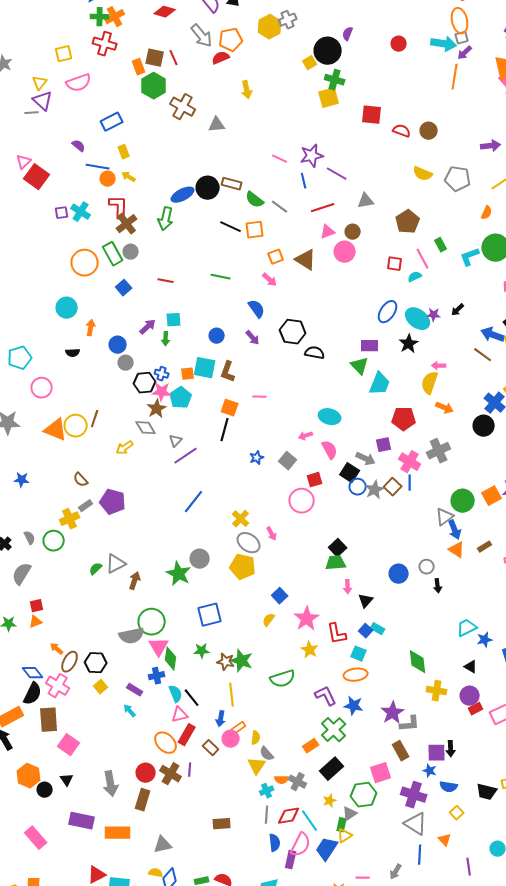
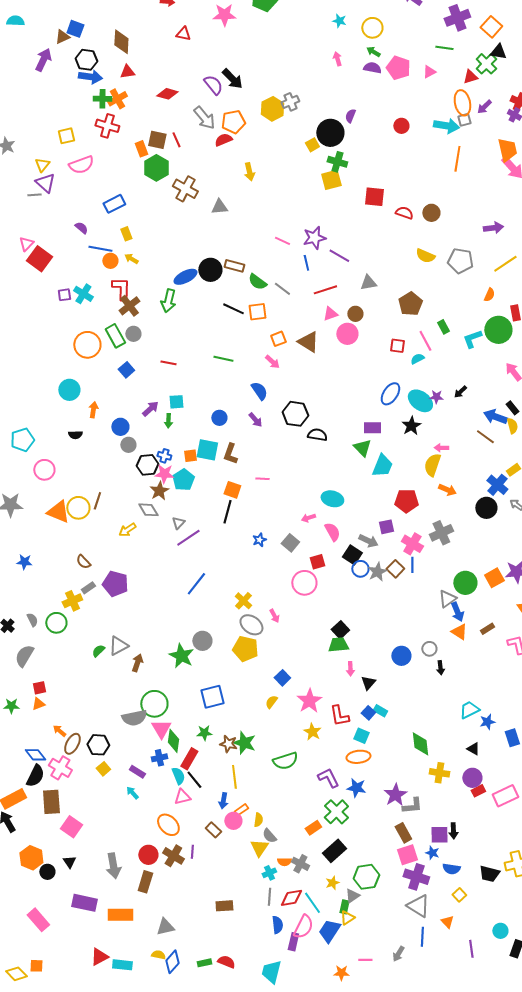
purple arrow: (465, 53) -> (484, 107), moved
red rectangle: (187, 735) -> (189, 759), moved
pink square: (381, 773) -> (407, 855), moved

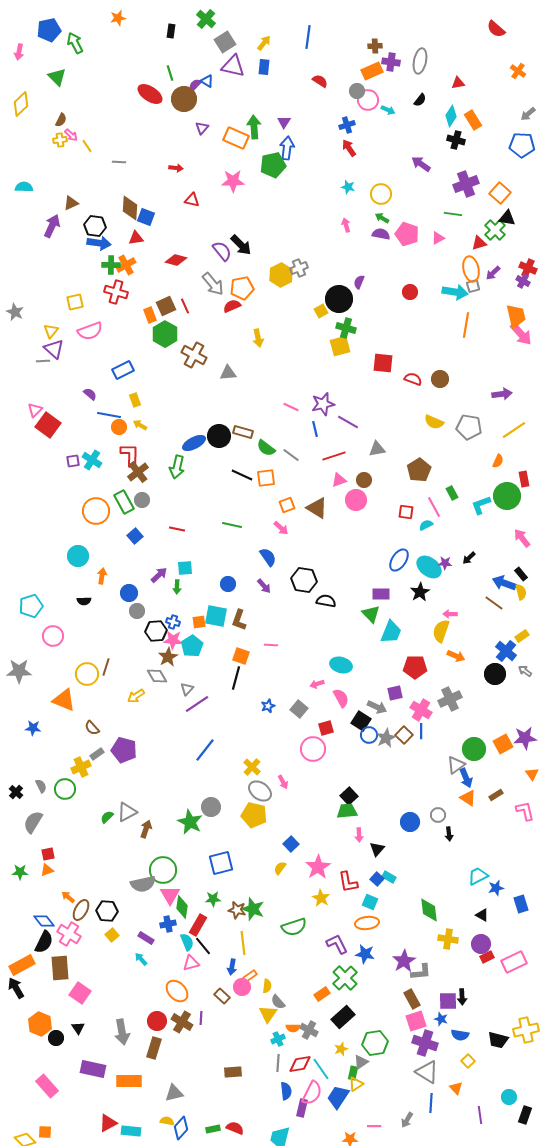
blue square: (75, 29) -> (146, 217), moved
brown square: (157, 140) -> (166, 306), turned -36
orange triangle: (58, 512) -> (64, 700), moved

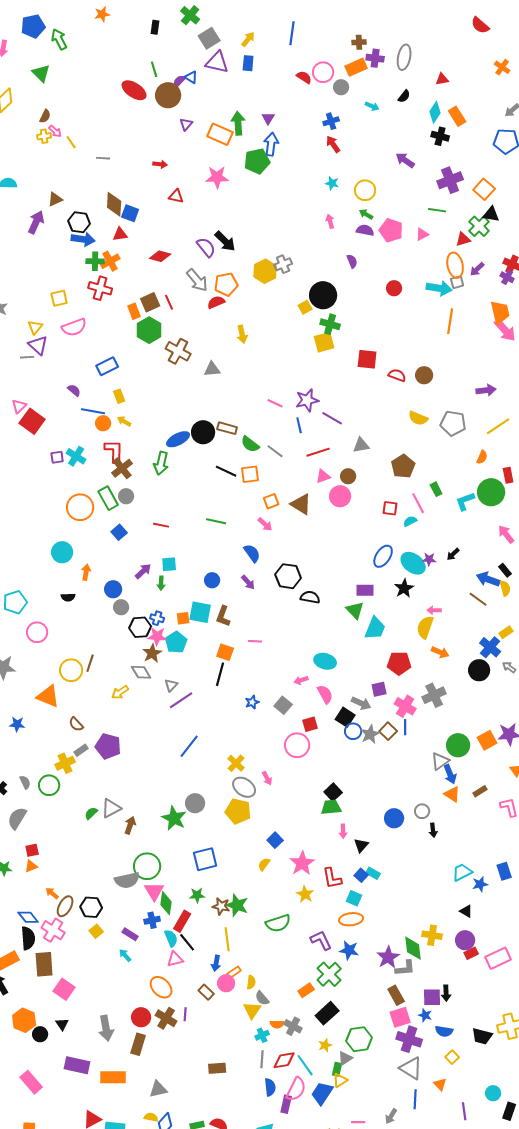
pink circle: (368, 100) -> (323, 72), moved
purple semicircle: (359, 282) -> (352, 261), moved, turned 136
blue rectangle: (521, 904) -> (504, 871), moved
green diamond: (429, 910) -> (413, 948), moved
black semicircle: (44, 942) -> (28, 938), turned -30

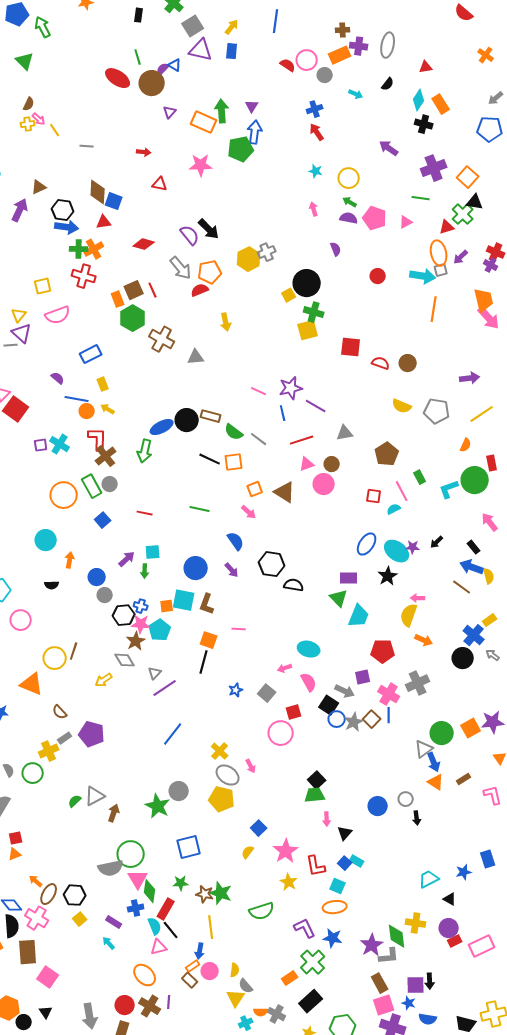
black rectangle: (505, 570) -> (474, 547), moved
blue circle: (212, 580) -> (196, 568), size x1.5
cyan trapezoid: (462, 872) -> (429, 879), moved
orange rectangle: (234, 972) -> (193, 966), moved

